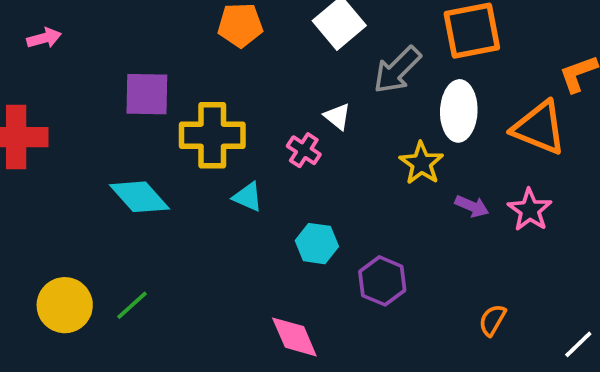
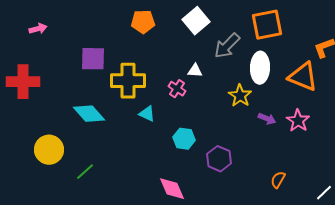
white triangle: (337, 117) -> (195, 71), turned -35
yellow circle: (65, 305) -> (49, 150), moved

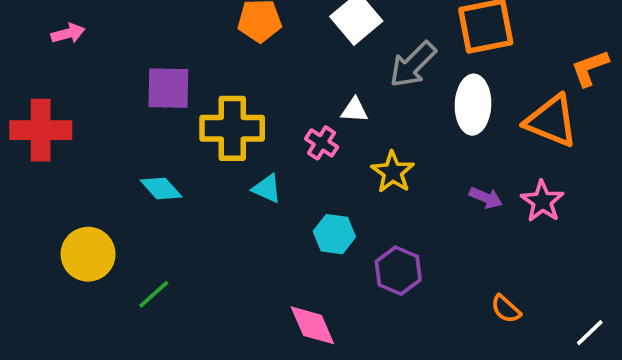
yellow star: (240, 96) -> (393, 172), moved
cyan diamond: (89, 114) -> (161, 189), size x0.7
orange semicircle: (278, 180) -> (506, 309), turned -78

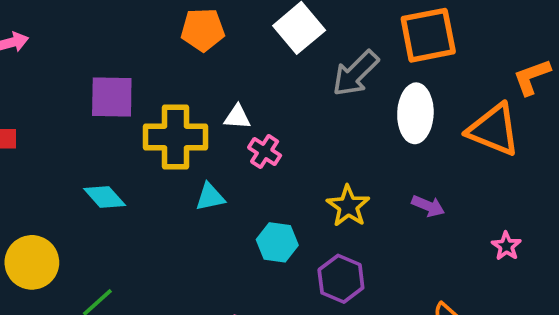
white triangle: (354, 110) -> (237, 117), moved
yellow star: (393, 172) -> (348, 206), moved
cyan triangle: (267, 189) -> (210, 197), turned -36
pink star: (542, 201) -> (506, 246), moved, size x0.7

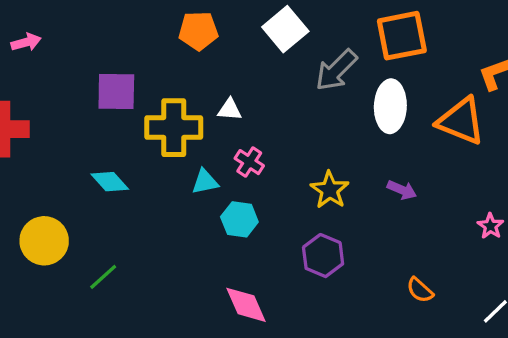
pink cross: (265, 152) -> (249, 162), moved
cyan hexagon: (277, 242) -> (239, 219), moved
pink star: (506, 246) -> (490, 226), moved

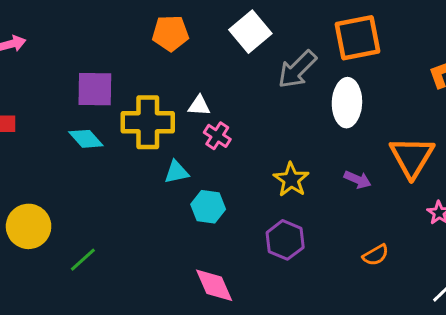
orange triangle: (461, 121) -> (412, 157), moved, turned 39
pink cross: (249, 162) -> (217, 136), moved
cyan diamond: (110, 182) -> (86, 139), moved
orange semicircle: (420, 290) -> (376, 255), moved, turned -72

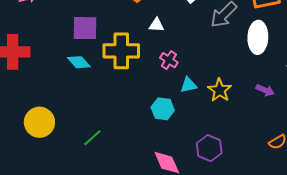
white triangle: (199, 106) -> (156, 25), moved
cyan triangle: (176, 172) -> (189, 85), moved
purple hexagon: (285, 240) -> (209, 148), moved
green line: (83, 260) -> (92, 138), moved

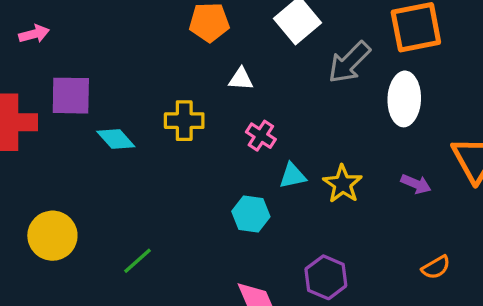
purple square: (85, 28) -> (71, 96), moved
yellow cross: (121, 51) -> (184, 121), size x0.7

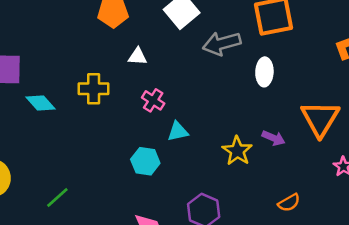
gray arrow: (349, 62) -> (222, 43), turned 30
white ellipse: (404, 99) -> (264, 72), size x0.7
yellow star: (343, 184) -> (237, 151), moved

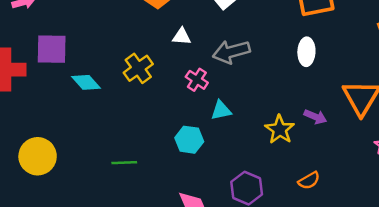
gray arrow: (222, 43) -> (231, 52), moved
yellow cross: (94, 89) -> (138, 68), turned -36
green line: (57, 197) -> (124, 163), moved, turned 40
orange semicircle: (289, 203) -> (309, 180), moved

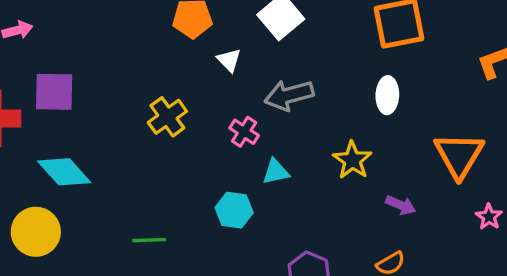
white triangle: (182, 36) -> (229, 60), moved, turned 42
cyan diamond: (86, 82) -> (64, 172), moved, size x1.4
purple arrow: (315, 117) -> (401, 205), moved
yellow star: (280, 129) -> (352, 160), moved

